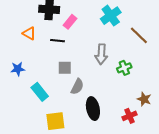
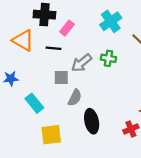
orange triangle: (29, 33) -> (23, 40), size x1.5
gray arrow: (101, 54) -> (82, 63), moved, turned 48
green cross: (124, 68) -> (108, 58), moved, turned 32

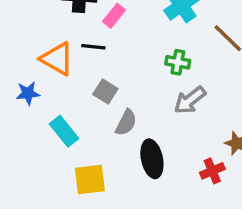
orange triangle: (23, 40) -> (57, 59), moved
gray arrow: (82, 63) -> (190, 100), moved
gray square: (61, 77) -> (105, 92), turned 32

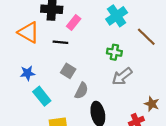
orange triangle: (57, 59) -> (29, 32), moved
blue star: (28, 93) -> (27, 73), moved

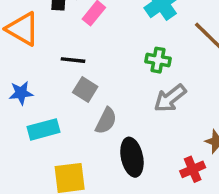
black line: (60, 42) -> (73, 60), moved
cyan rectangle: (42, 96) -> (44, 129), turned -66

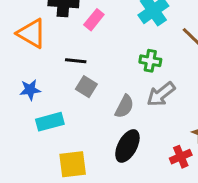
gray semicircle: (106, 121) -> (124, 106), moved
black ellipse: (132, 157) -> (127, 146), turned 40

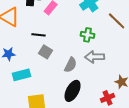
gray arrow: (161, 94) -> (95, 57), turned 36

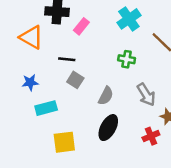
gray arrow: (95, 57) -> (146, 95), moved, turned -120

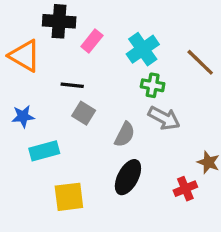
cyan cross: (129, 19) -> (143, 49), moved
gray arrow: (146, 95) -> (164, 118), moved, turned -30

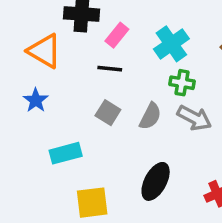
black line: (72, 85) -> (110, 69), moved
blue star: (23, 116) -> (36, 100), moved, turned -30
gray semicircle: (125, 134) -> (150, 116), moved

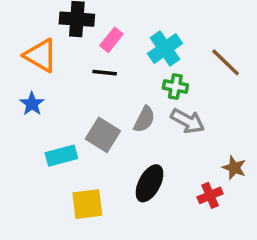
gray square: (108, 113) -> (103, 135), moved, size x1.4

